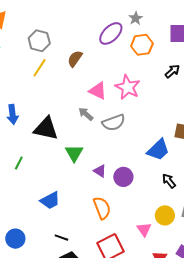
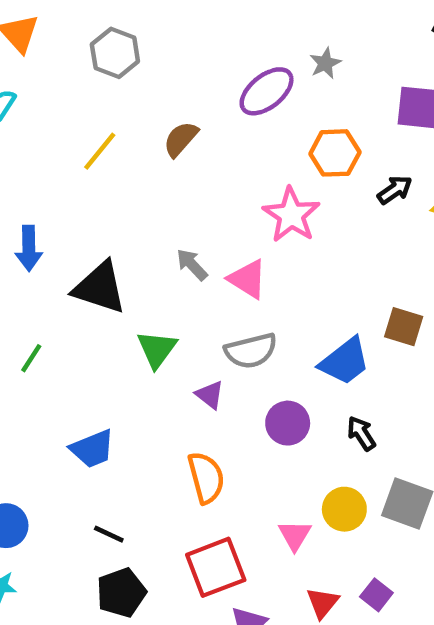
gray hexagon: (39, 41) -> (115, 53), moved
orange hexagon: (142, 45) -> (335, 153), moved
pink triangle: (98, 91) -> (248, 279), moved
gray semicircle: (114, 123) -> (251, 351), moved
purple circle: (123, 177) -> (288, 423), moved

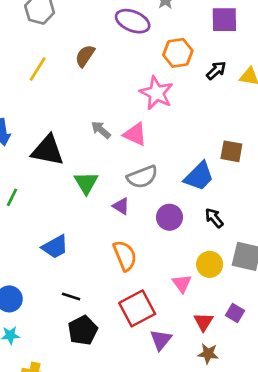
purple ellipse: (267, 91) -> (133, 21), turned 68

